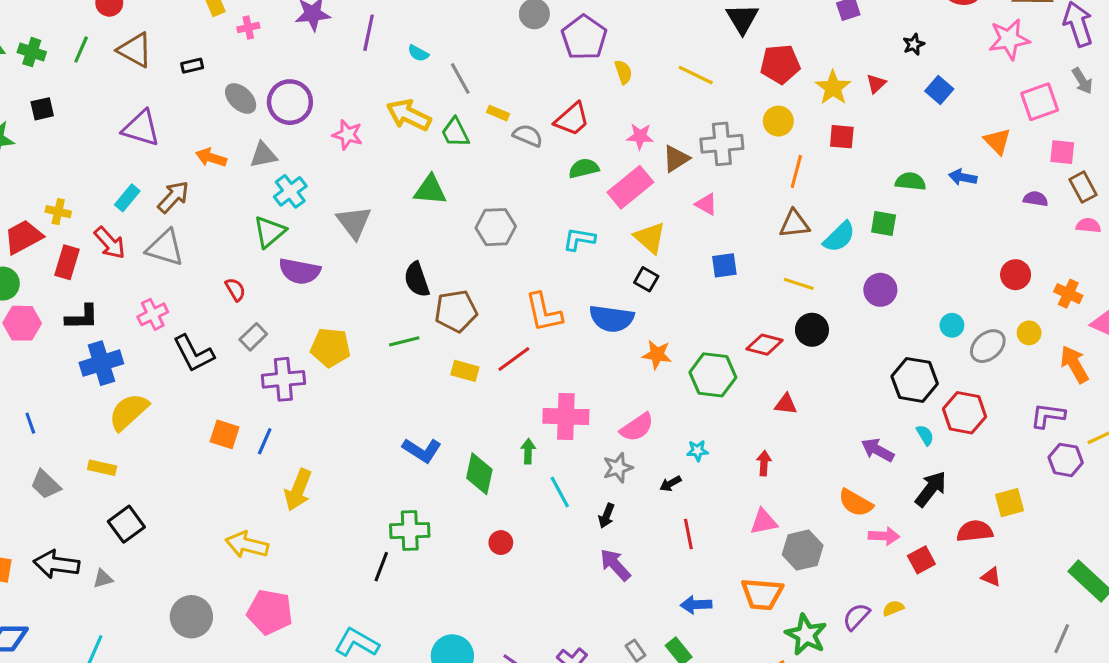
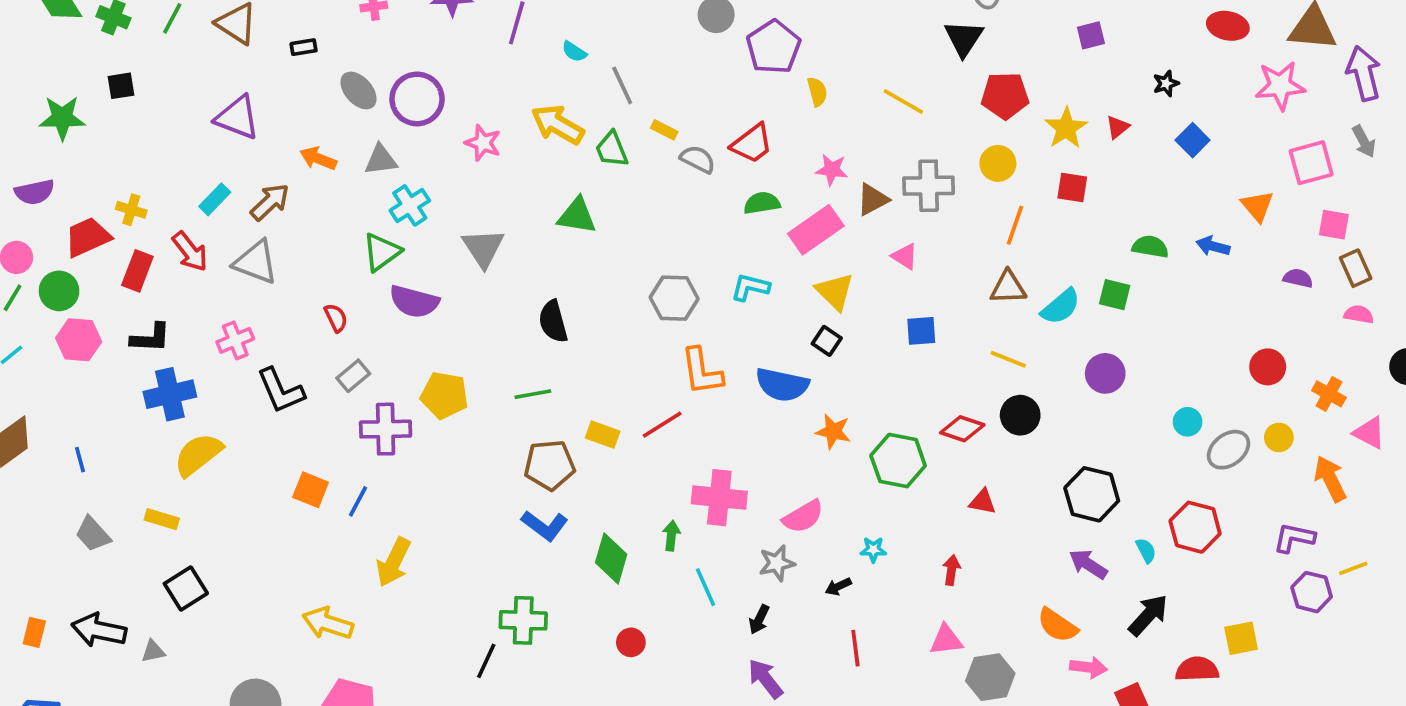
gray hexagon: (496, 227) -> (674, 298), moved
brown pentagon: (456, 311) -> (550, 465), moved
black hexagon: (915, 380) -> (1092, 494), moved

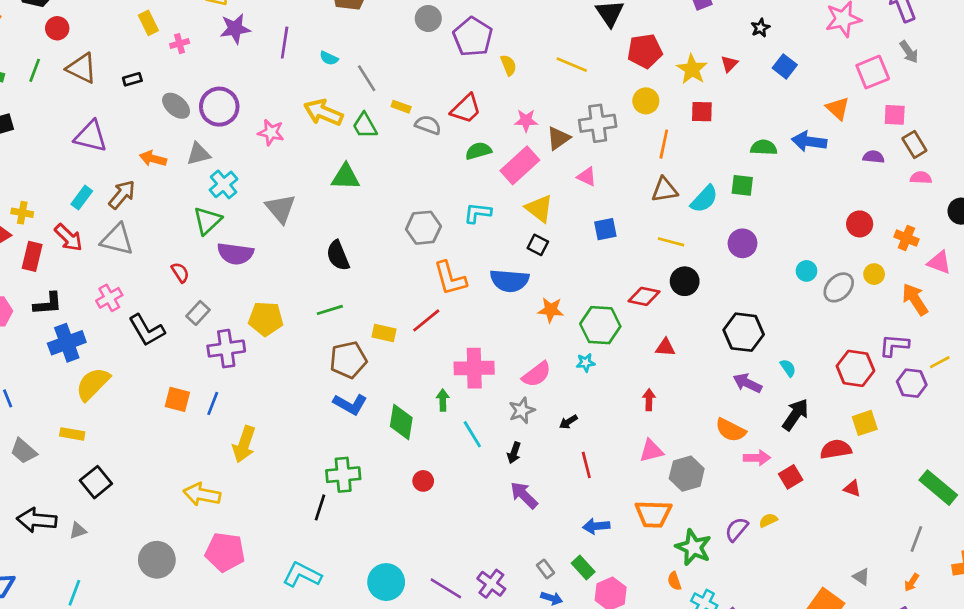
blue arrow: (1213, 246) -> (809, 141), size x1.4
red hexagon: (1195, 527) -> (855, 368), moved
cyan star: (873, 550) -> (586, 363), moved

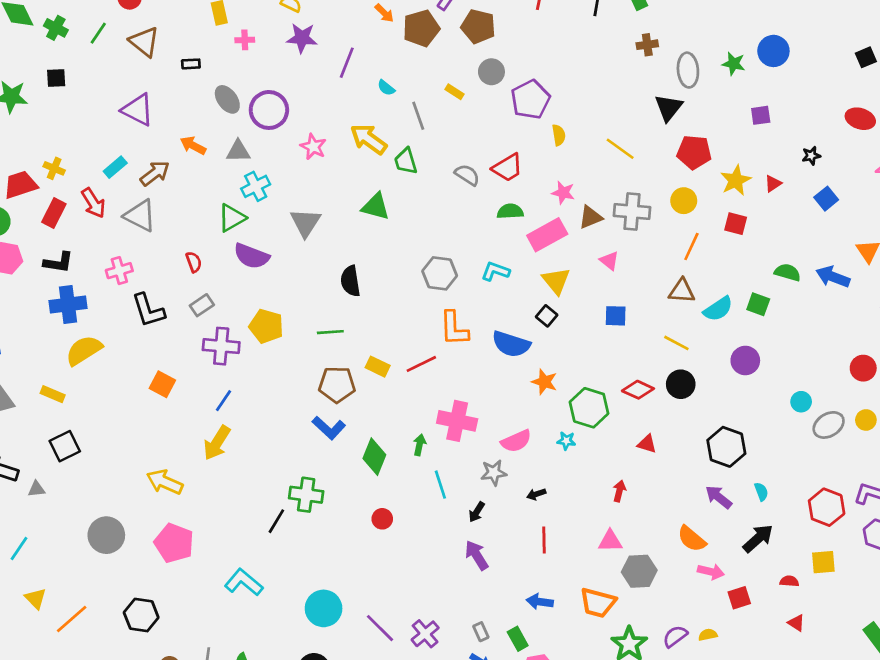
yellow rectangle: (401, 107) -> (455, 92), moved
blue line: (213, 403) -> (223, 401), moved
red semicircle: (836, 449) -> (789, 581), size x0.6

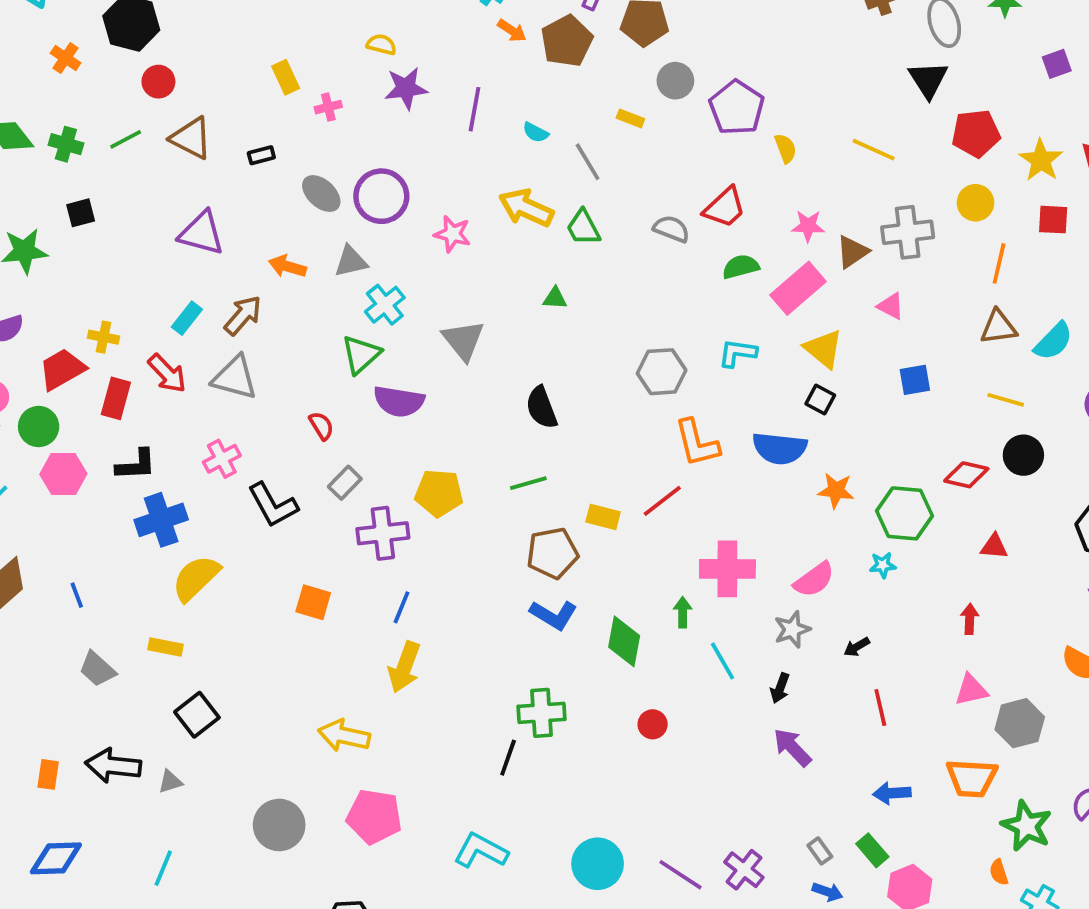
green line: (98, 33) -> (126, 139), turned 40
green triangle: (376, 207) -> (555, 298), size x0.6

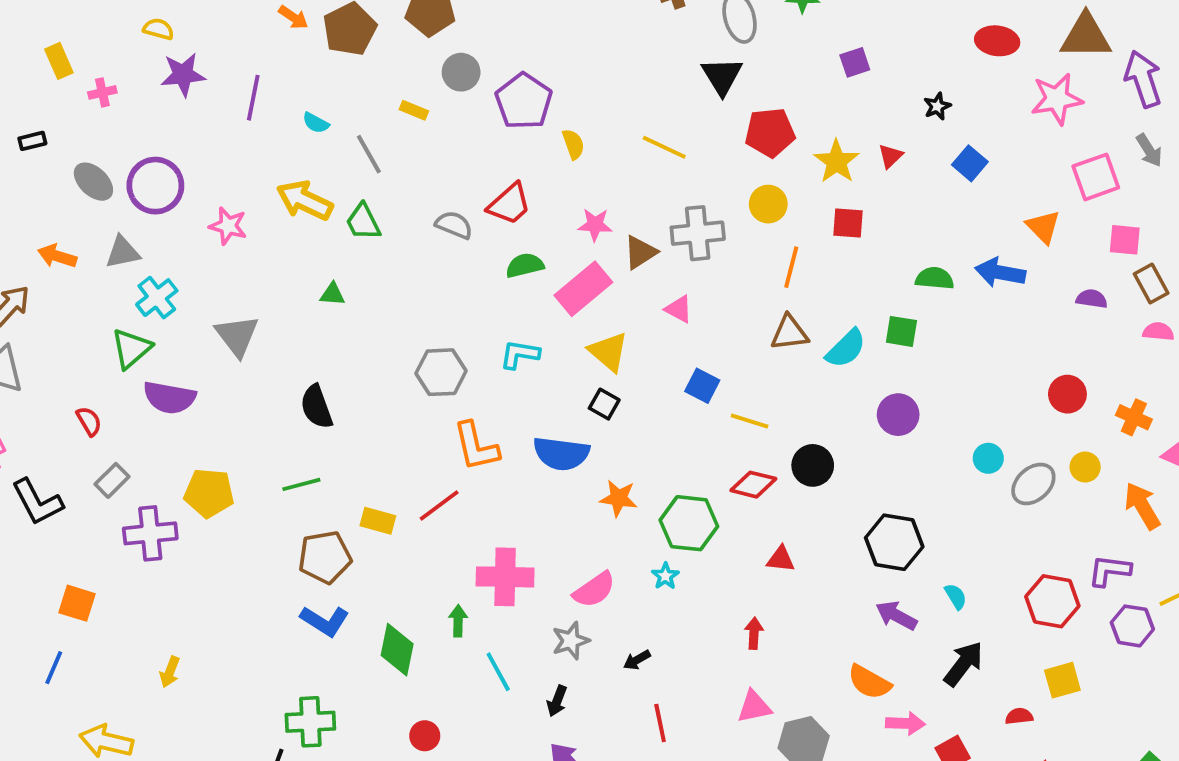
blue square: (915, 380) -> (702, 386), turned 36
yellow line: (1006, 400) -> (750, 421), moved
cyan star: (883, 565) -> (665, 576), turned -30
blue line: (401, 607) -> (54, 668), moved
yellow arrow: (404, 667) -> (170, 672), size x0.6

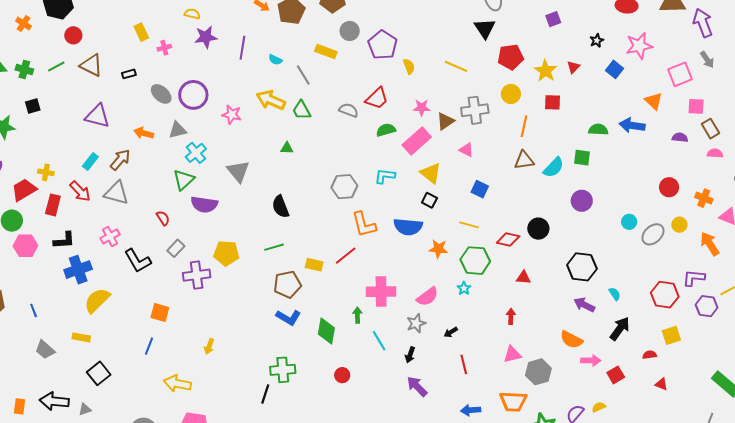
pink star: (1057, 99) -> (639, 46), moved
yellow rectangle: (414, 110) -> (326, 52), size x1.5
yellow line: (750, 421) -> (469, 225), moved

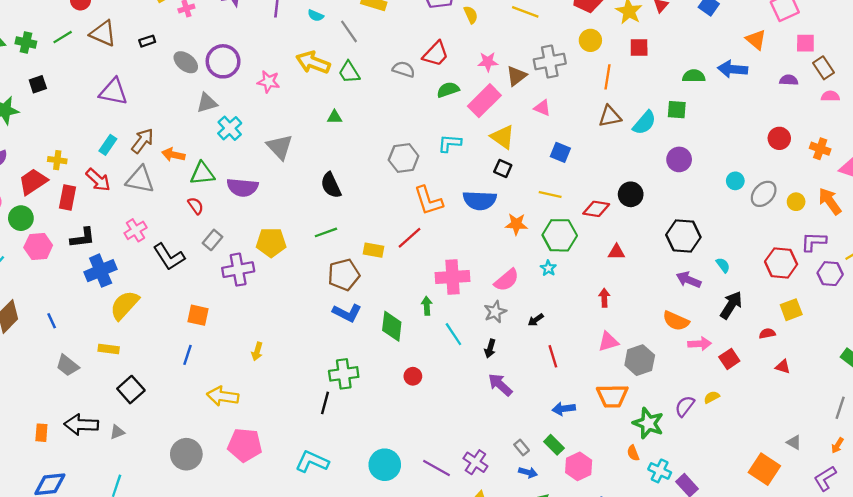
orange arrow: (144, 133) -> (173, 155), moved
green triangle: (184, 180) -> (202, 173), moved, turned 40
yellow circle: (679, 225) -> (796, 202), moved

